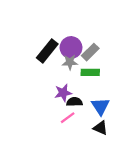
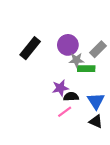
black rectangle: (47, 51) -> (30, 48), moved
gray rectangle: (90, 52) -> (98, 49), moved
gray star: (70, 62) -> (76, 60), moved

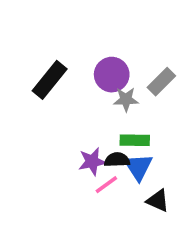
green rectangle: (86, 69) -> (135, 140), moved
purple star: (60, 88) -> (92, 162), moved
blue triangle: (96, 101) -> (138, 167), moved

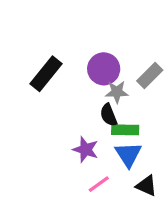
black semicircle: (117, 160) -> (109, 115), moved, turned -110
purple star: (92, 162) -> (86, 150), turned 30
pink line: (106, 185) -> (99, 184), moved

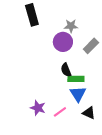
black rectangle: (46, 74) -> (32, 15), moved, turned -55
gray star: (117, 92) -> (71, 26), moved
purple star: (86, 150) -> (38, 108), moved

